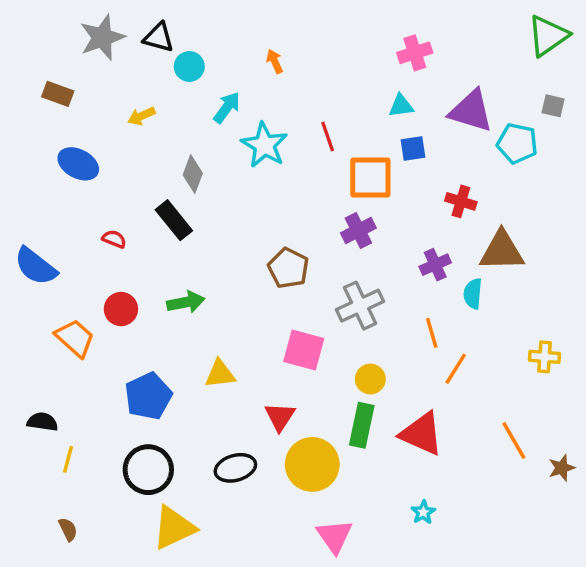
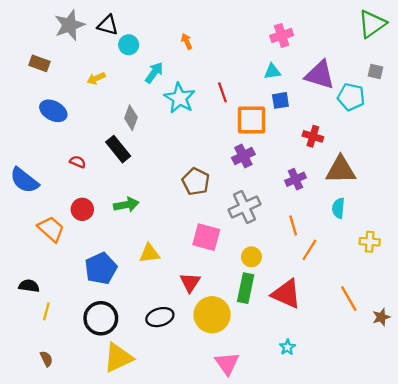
cyan semicircle: (473, 294) -> (338, 208), moved

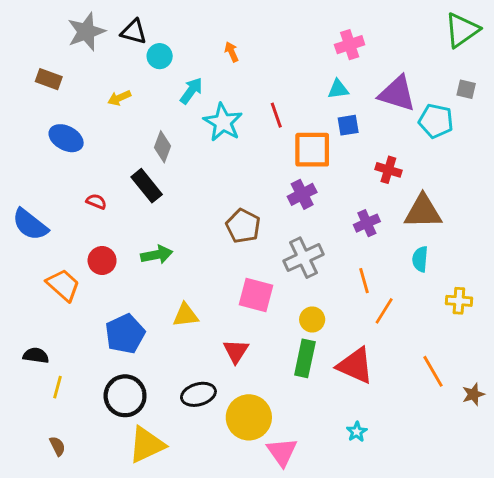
yellow circle: (212, 315) -> (249, 417), moved

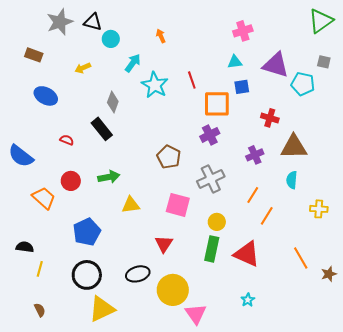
orange line: (364, 281) -> (253, 195), turned 48
yellow triangle: (186, 315) -> (131, 205), moved

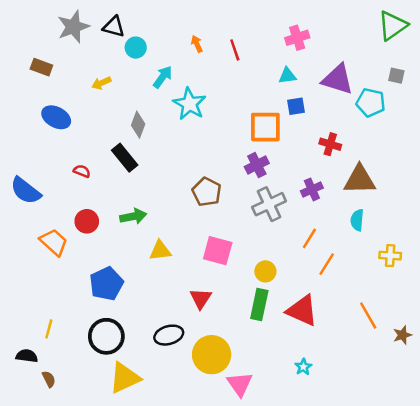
red line: (192, 80) -> (235, 50), moved
gray cross: (211, 179) -> (269, 204), moved
black semicircle: (25, 247) -> (27, 356), moved

